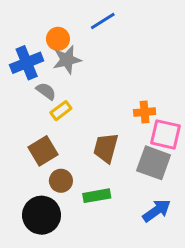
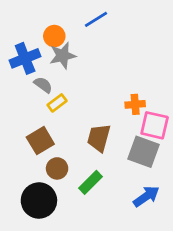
green rectangle: (97, 196) -> (90, 182), turned -35

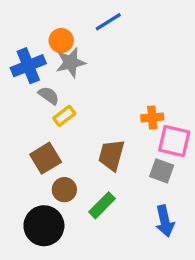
gray square: (143, 152) -> (162, 171), size x0.7
blue arrow: (146, 196) -> (165, 221), turned 112

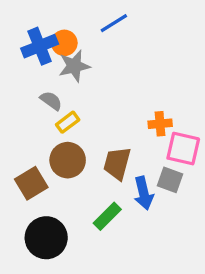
blue cross: (28, 66) -> (40, 46), moved
brown square: (46, 158) -> (31, 183), moved
brown circle: (64, 190) -> (68, 160), moved, size x1.4
blue arrow: (165, 221) -> (144, 193), moved

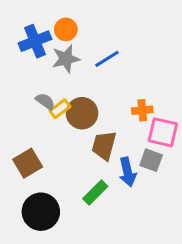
blue line: (114, 23) -> (107, 59), moved
orange circle: (64, 43) -> (66, 29), moved
gray semicircle: (51, 101) -> (45, 101), moved
brown circle: (68, 160) -> (82, 113), moved

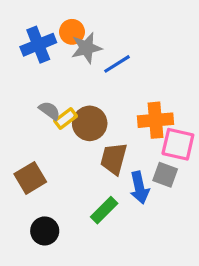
gray star: (66, 59) -> (86, 48), moved
orange cross: (142, 110) -> (155, 120), size x1.5
black circle: (41, 212) -> (45, 231), size x0.7

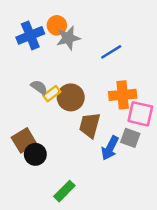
blue line: (117, 64) -> (111, 52), moved
blue arrow: (139, 188) -> (110, 148), turned 40
green rectangle: (104, 210) -> (64, 191), moved
black circle: (45, 231) -> (35, 154), moved

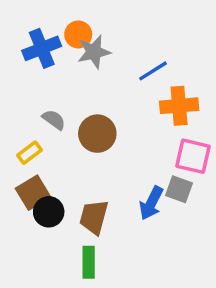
yellow rectangle: (52, 94) -> (30, 153), moved
orange cross: (123, 95) -> (179, 106), moved
brown trapezoid: (90, 125) -> (94, 217), moved
green rectangle: (64, 191) -> (89, 262), turned -45

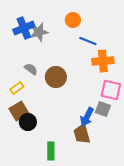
orange circle: (78, 34) -> (73, 20), moved
gray star: (94, 52) -> (39, 32), moved
blue line: (153, 71) -> (88, 41), turned 54
brown trapezoid: (94, 217) -> (82, 134), moved, turned -30

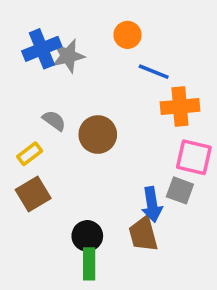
blue arrow: (87, 117) -> (152, 204), turned -36
black circle: (28, 122) -> (87, 236), moved

